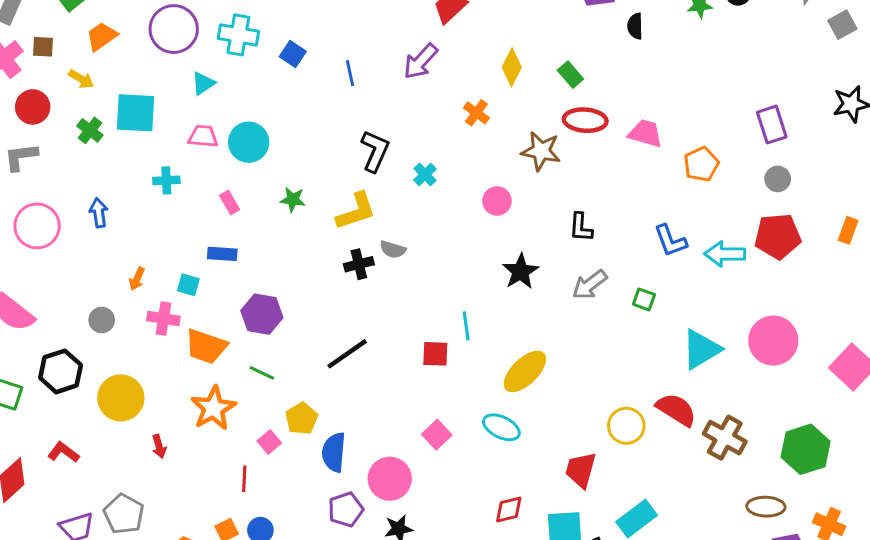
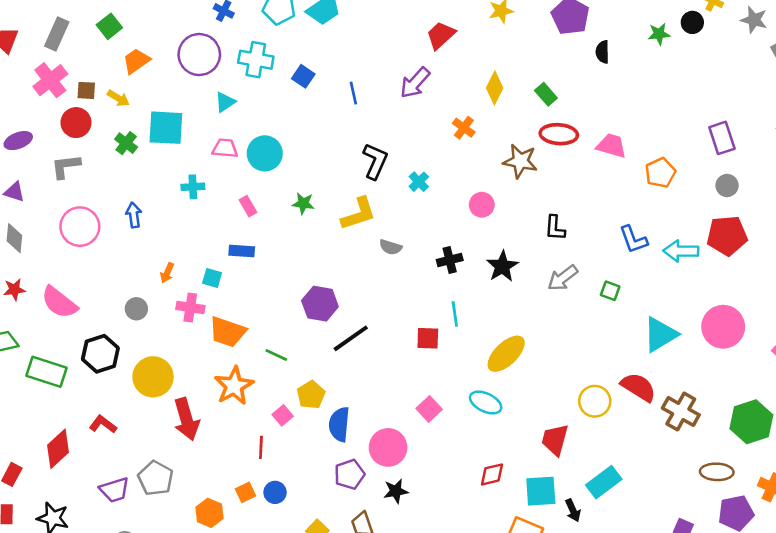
brown square: (43, 47) -> (86, 90), moved
black cross: (359, 264) -> (450, 260), moved
purple hexagon: (262, 314) -> (320, 304), moved
red arrow: (159, 446) -> (186, 419), size x2.0

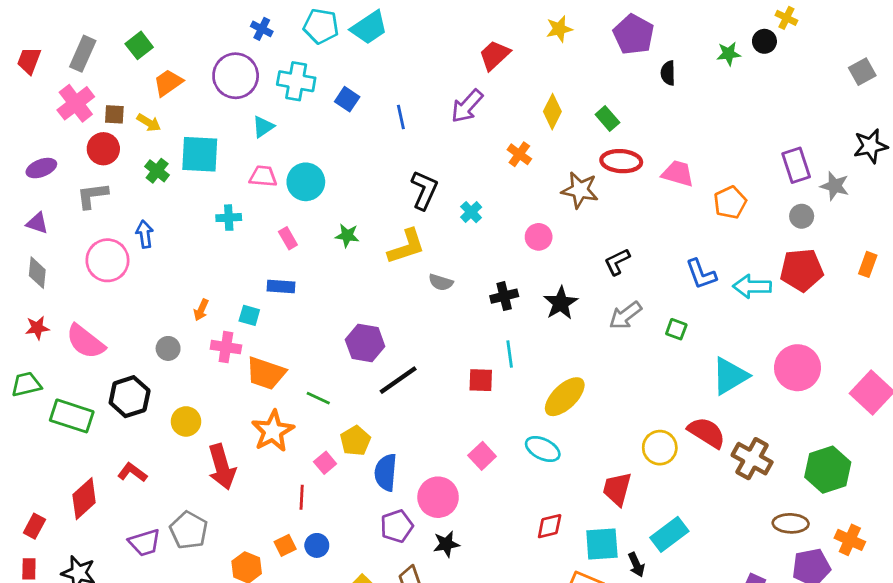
gray star: (754, 20) -> (835, 186), moved
blue arrow: (134, 215) -> (145, 234), moved
black L-shape: (555, 228) -> (617, 262), turned 60
yellow circle: (153, 377) -> (186, 421), size x0.7

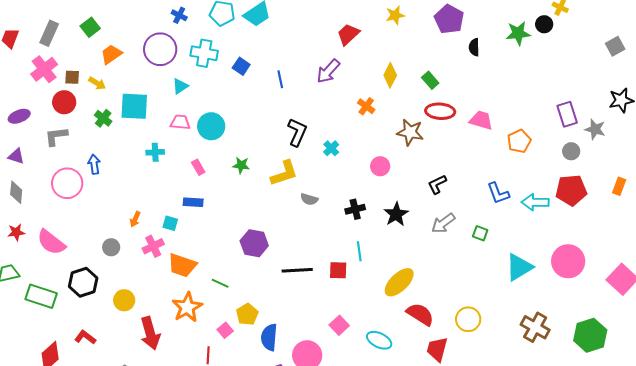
green star: (729, 54) -> (518, 33), size x1.4
pink cross: (226, 347) -> (153, 246), turned -35
black line: (398, 380) -> (297, 270), moved, turned 32
red semicircle: (707, 432) -> (420, 314), moved
cyan ellipse: (543, 449) -> (379, 340), moved

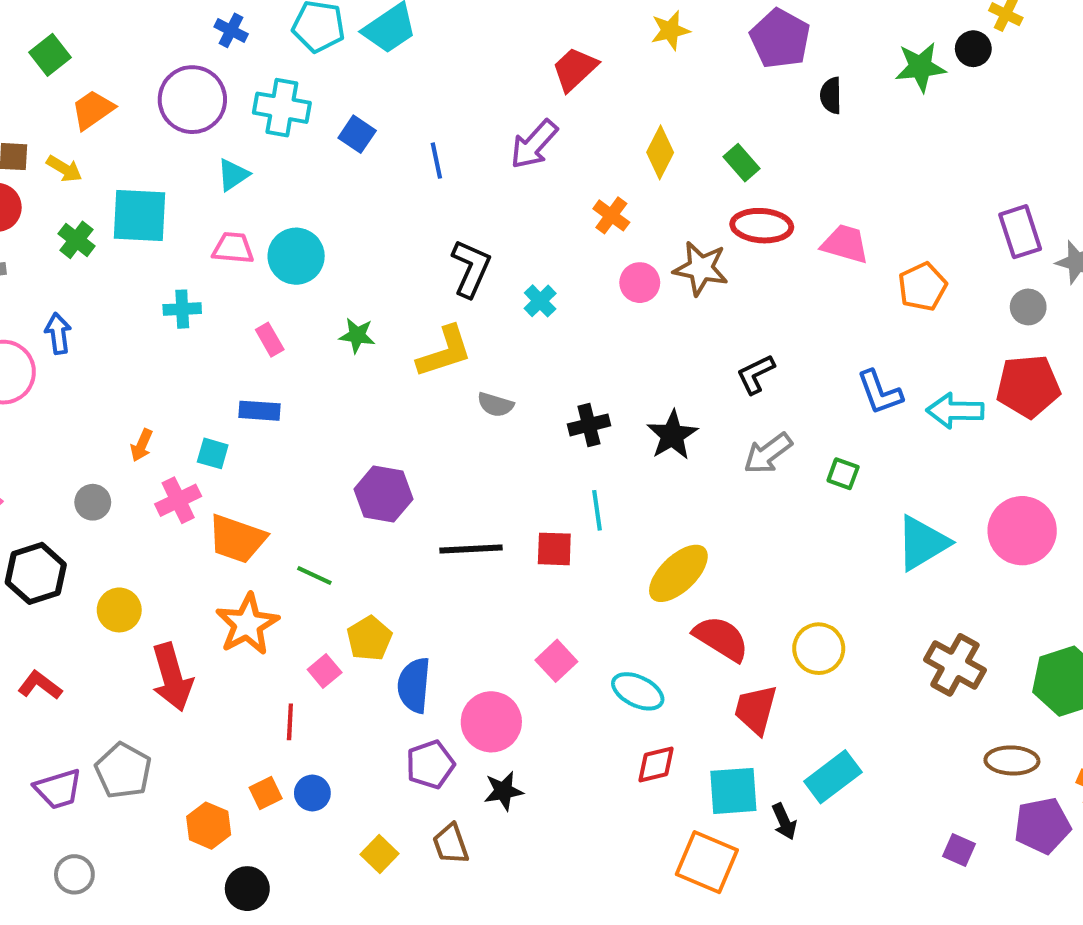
pink circle: (380, 166) -> (640, 283), moved

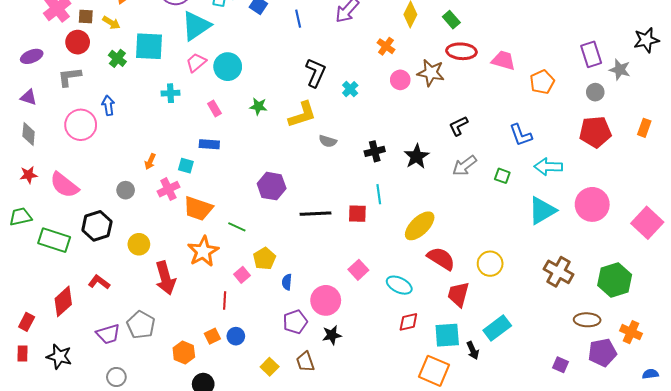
cyan triangle: (233, 175) -> (196, 26), size x1.8
pink trapezoid: (233, 248) -> (196, 63), turned -45
cyan arrow: (955, 411) -> (548, 167), moved
blue semicircle: (414, 685) -> (287, 282), size x0.6

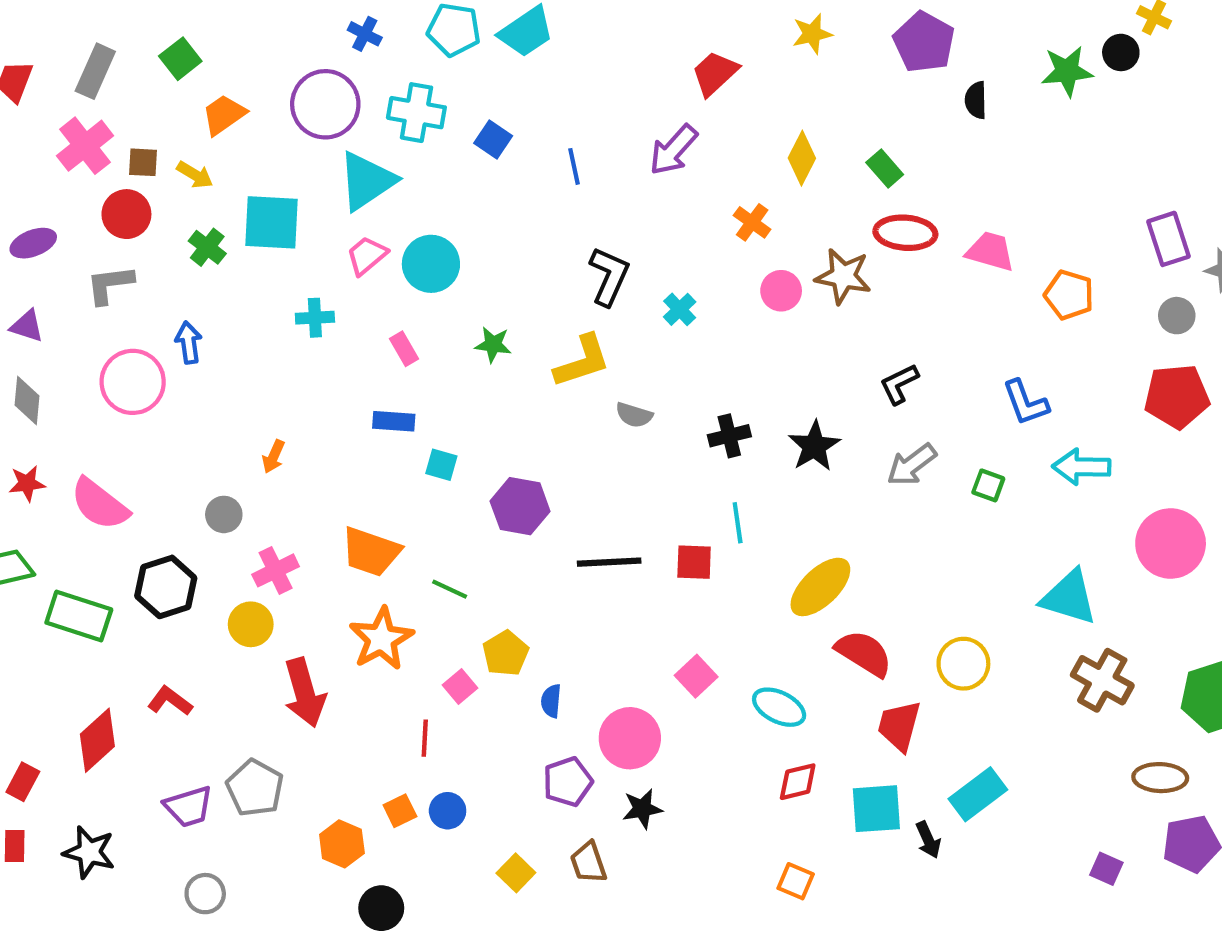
orange pentagon: (542, 82) -> (1069, 295), turned -30
cyan square: (186, 166) -> (441, 465), moved
pink cross: (168, 189) -> (276, 570), moved
cyan triangle: (542, 211) -> (1069, 597), moved, turned 48
orange square: (434, 371) -> (796, 881), moved, size x0.6

